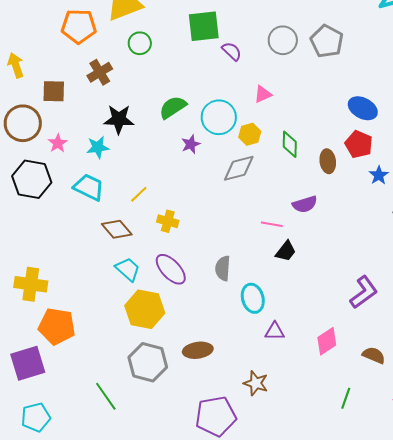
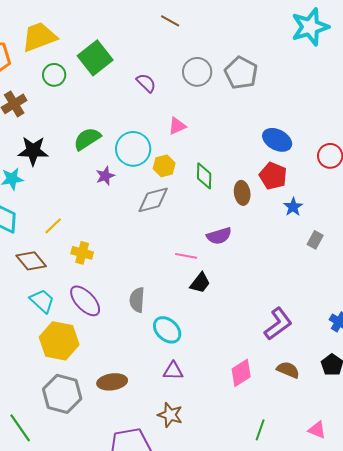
green square: (204, 26) -> (95, 58), moved, turned -32
cyan ellipse: (253, 298) -> (167, 330), turned -32
purple triangle: (275, 331) -> (173, 371), moved
brown semicircle: (374, 355) -> (288, 370), moved

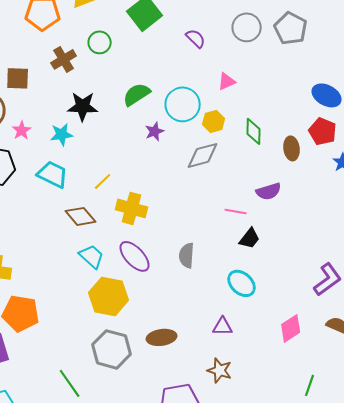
green circle: (54, 75) -> (100, 42), moved
yellow cross: (82, 253) -> (132, 208), size x1.4
cyan ellipse: (167, 330) -> (242, 283), moved

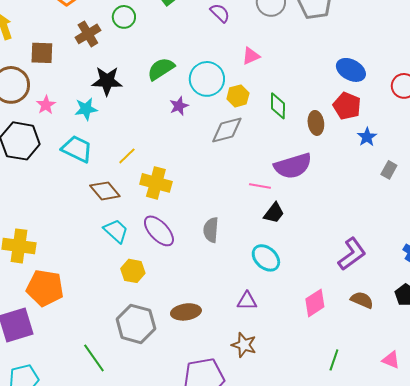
purple semicircle: (269, 191) -> (293, 166), size x1.5
yellow hexagon: (109, 296) -> (133, 271), size x0.6

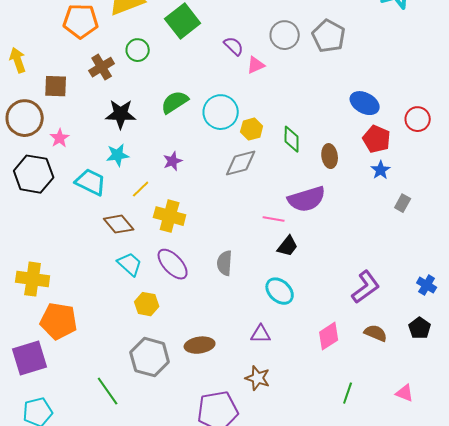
pink triangle: (251, 56) -> (256, 65), moved
purple star: (179, 106) -> (173, 161), moved
red pentagon: (347, 106) -> (377, 139), moved
cyan star: (86, 109) -> (118, 155), moved

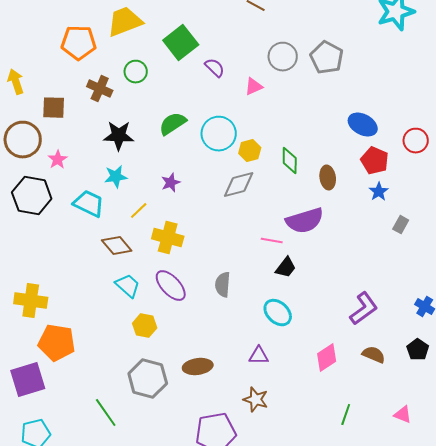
purple semicircle: (234, 46) -> (215, 68), moved
brown cross: (102, 67) -> (100, 89), turned -35

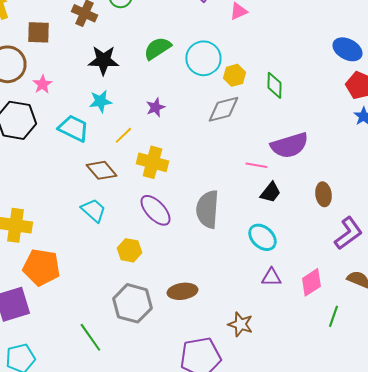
brown ellipse: (328, 178) -> (323, 194), moved
gray semicircle: (223, 285) -> (207, 209), size x1.5
cyan trapezoid: (128, 286) -> (93, 210), moved
purple triangle: (259, 356) -> (271, 277), moved
green line: (346, 415) -> (333, 316), moved

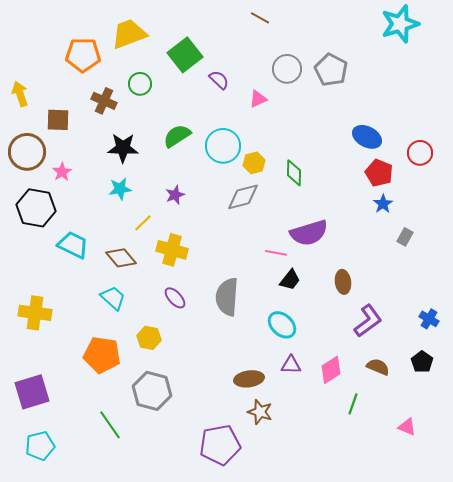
cyan trapezoid: (73, 128) -> (73, 245), moved
purple ellipse: (155, 210) -> (175, 298), size x0.7
orange pentagon: (41, 267) -> (102, 355), moved
brown ellipse: (182, 291) -> (249, 379), moved

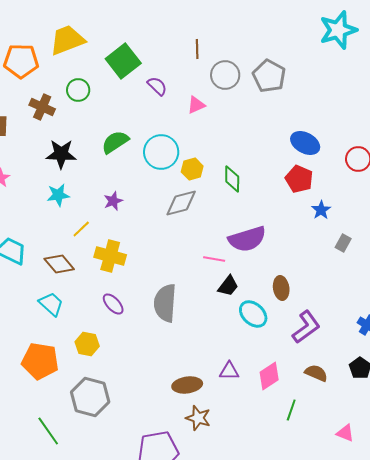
brown line: (260, 18) -> (197, 49), moved, turned 60
red pentagon: (379, 173) -> (299, 179), moved
cyan ellipse: (282, 325) -> (253, 314), moved

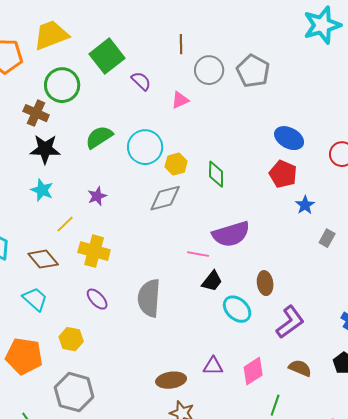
green circle: (78, 90) -> (62, 85), size x1.5
brown cross: (42, 107) -> (36, 113), moved
cyan star: (58, 195) -> (42, 190), turned 30

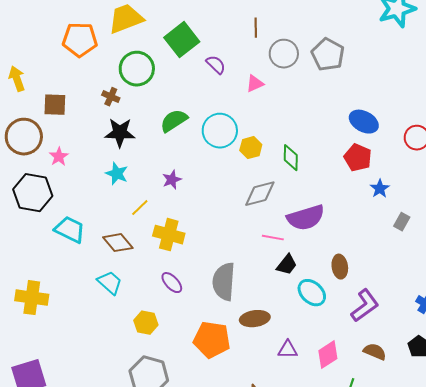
brown cross: (36, 113) -> (111, 97), size x0.7
gray diamond: (165, 198) -> (260, 194), moved
orange pentagon: (24, 356) -> (212, 340), moved
brown ellipse: (171, 380) -> (255, 319), moved

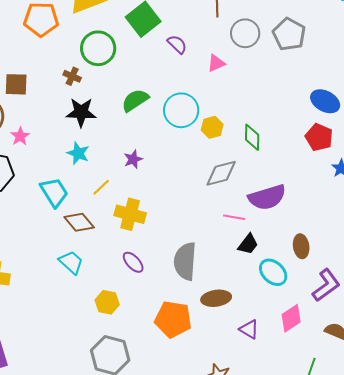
cyan trapezoid: (70, 230) -> (54, 192), moved, turned 32
purple triangle: (288, 350) -> (249, 329), turned 30
pink diamond: (328, 355) -> (291, 318), moved

